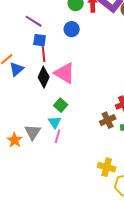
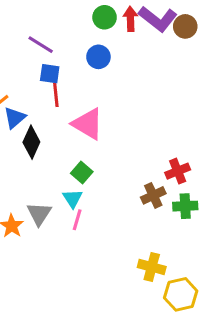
black diamond: (44, 77) -> (31, 142), moved

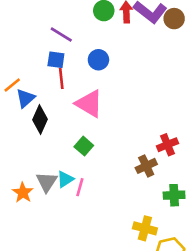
purple line: (41, 45) -> (61, 35), moved
blue circle: (98, 57) -> (98, 60), moved
cyan triangle: (73, 198) -> (65, 179), moved, turned 30
green cross: (185, 206) -> (174, 195), moved

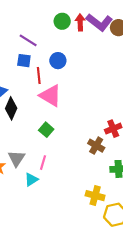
red line: (61, 78) -> (39, 75), moved
brown cross: (146, 166) -> (96, 146), turned -35
cyan triangle: (65, 179) -> (31, 180), moved

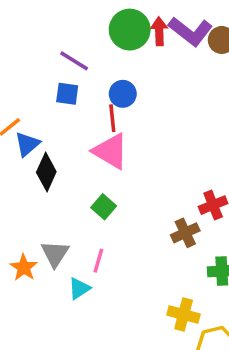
green circle: (62, 21) -> (130, 30), size x1.5
red line: (39, 75) -> (112, 118), moved
brown cross: (96, 146) -> (185, 233), turned 35

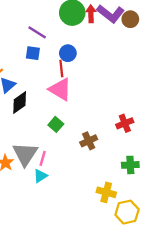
black diamond: (46, 172) -> (20, 102), turned 30
brown cross: (185, 233) -> (89, 141), moved
gray triangle: (55, 254) -> (25, 154), size x1.4
pink line: (98, 261) -> (43, 158), moved

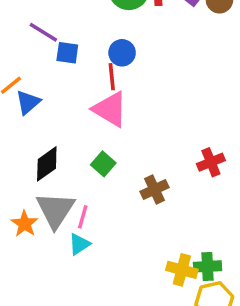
purple line: (37, 32) -> (43, 32), moved
black diamond: (20, 102) -> (47, 164), moved
green cross: (130, 165) -> (207, 266), moved

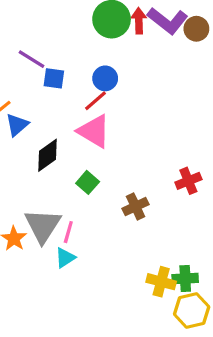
red line: (112, 77) -> (96, 101), turned 55
black diamond: (47, 164) -> (48, 155), moved

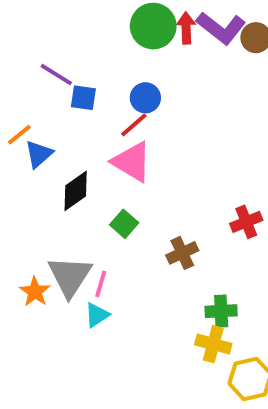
green cross: (185, 279) -> (221, 311), moved

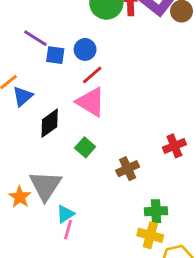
blue circle: (145, 98) -> (85, 49), moved
pink line: (101, 284) -> (68, 230), moved

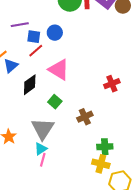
purple line: (35, 38) -> (20, 25), turned -42
red line: (92, 75) -> (36, 51), moved
red cross: (174, 146) -> (112, 84), moved
gray triangle: (45, 186) -> (43, 129), moved

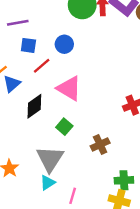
purple line: (20, 25) -> (18, 23), moved
blue square: (34, 37) -> (28, 45), moved
pink line: (43, 160) -> (73, 196), moved

